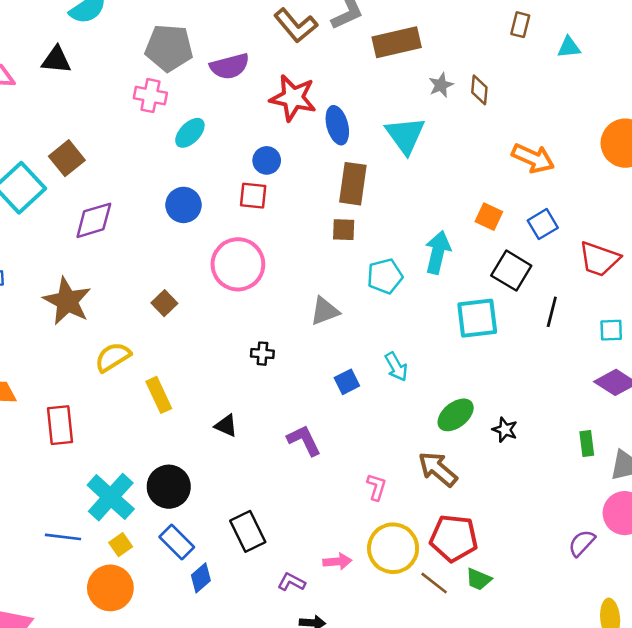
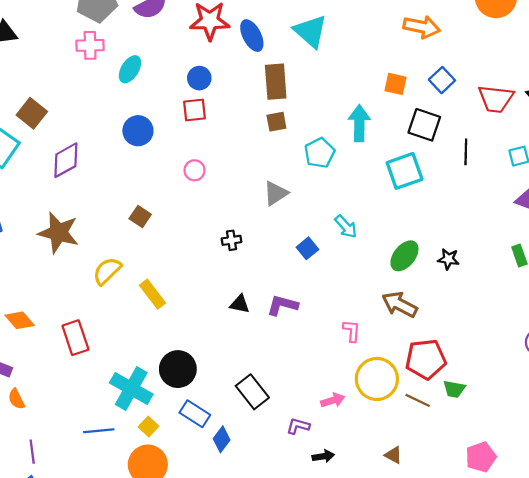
pink circle: (238, 264) -> (195, 170), size x0.5
black triangle: (226, 426) -> (240, 304), moved
purple L-shape: (304, 440) -> (282, 305), turned -36

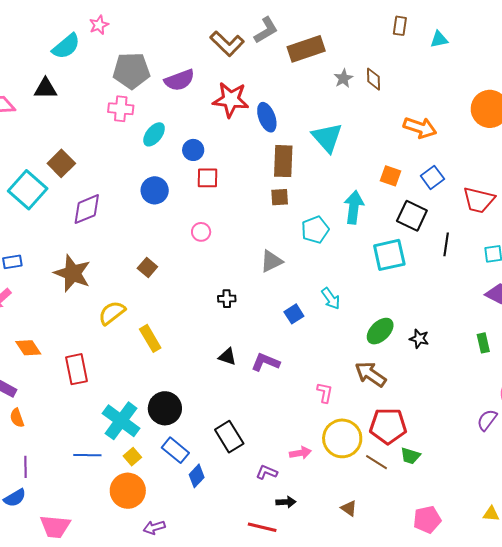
cyan triangle: (310, 31) -> (327, 138), moved
blue circle: (199, 78) -> (193, 150), moved

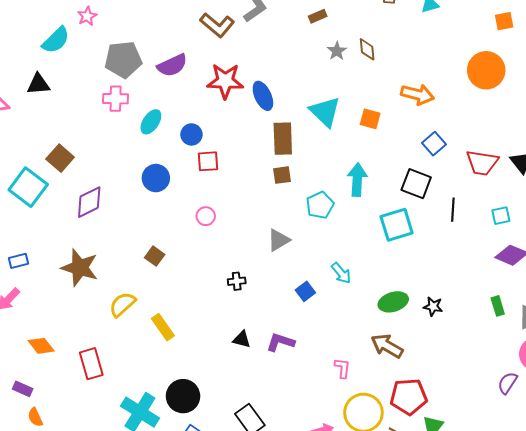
brown rectangle: (306, 49) -> (318, 16), moved, size x0.5
orange square: (390, 176) -> (370, 119), moved
green ellipse: (380, 331) -> (393, 302), turned 32

